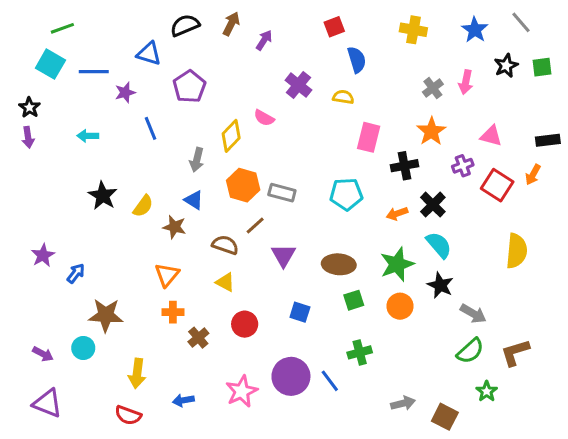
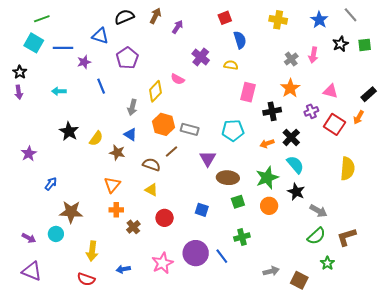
black rectangle: (548, 140) -> (369, 94), turned -35
purple star: (43, 255) -> (29, 154), moved
purple triangle: (283, 255) -> (208, 159), moved

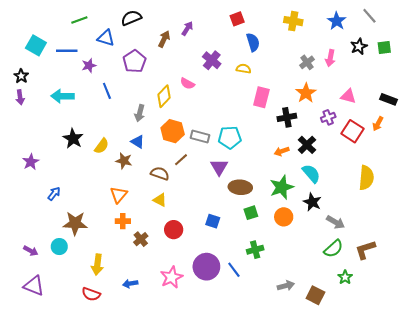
brown arrow: (155, 16) -> (164, 39), moved
green line: (42, 19) -> (79, 20), moved
cyan arrow: (59, 91) -> (62, 96), size x1.5
black rectangle: (369, 94) -> (389, 99), turned 63
cyan pentagon: (233, 130) -> (230, 138), moved

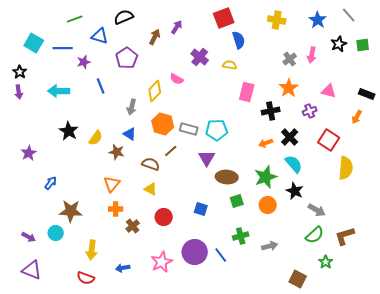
red square: (237, 19) -> (224, 18), size x1.5
red square: (353, 131) -> (329, 140), moved
gray arrow: (286, 286) -> (270, 246), moved

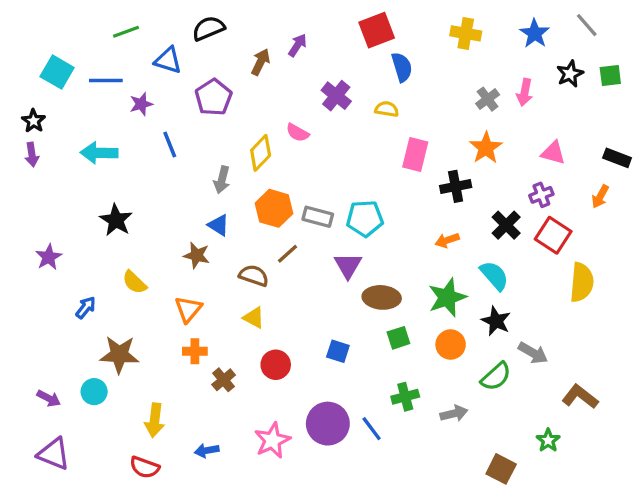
purple cross: (310, 111) -> (541, 195), moved
black cross: (290, 137) -> (506, 225), moved
yellow semicircle: (96, 138) -> (134, 282), moved, turned 98
green semicircle: (315, 235) -> (496, 376), moved
brown L-shape: (345, 236) -> (580, 397), turned 55

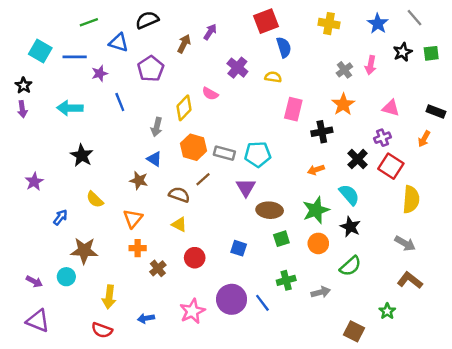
gray arrow: (533, 353) -> (405, 243), moved

